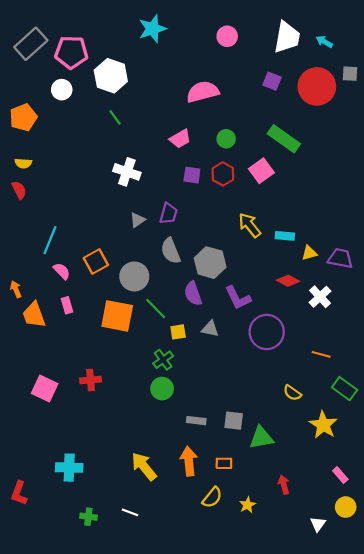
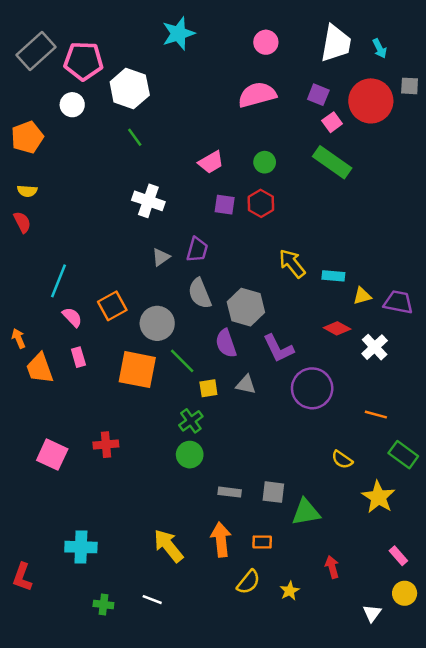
cyan arrow: (324, 42) -> (380, 48), turned -147
pink semicircle: (203, 92) -> (257, 95), moved
pink square: (261, 171) -> (332, 122), moved, size x0.7

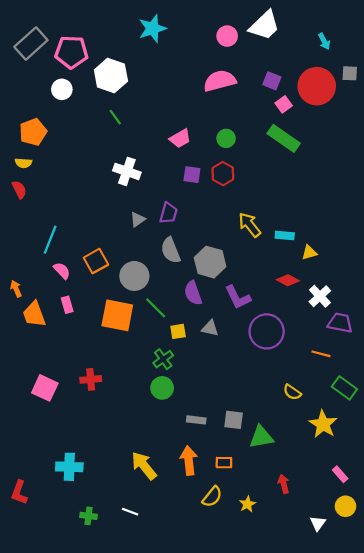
white trapezoid: (336, 43) -> (264, 25), moved, turned 36
orange pentagon: (27, 137) -> (33, 132), moved
purple trapezoid: (398, 302) -> (340, 323), moved

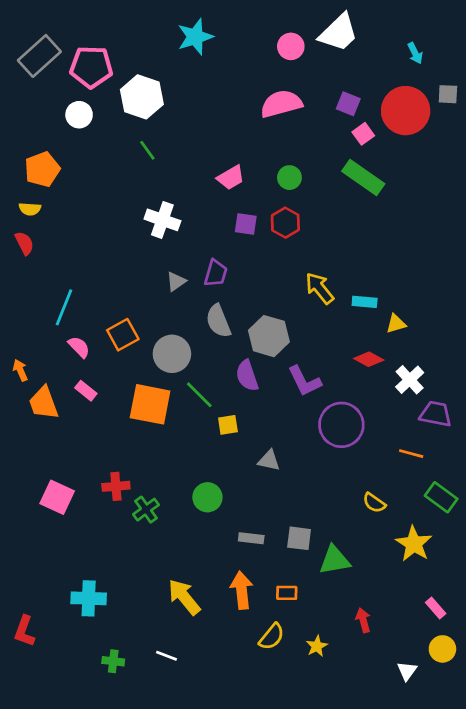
pink rectangle: (67, 305) -> (86, 391), turned -35
gray triangle: (210, 328) -> (269, 460), moved
green cross: (163, 359) -> (146, 510), moved

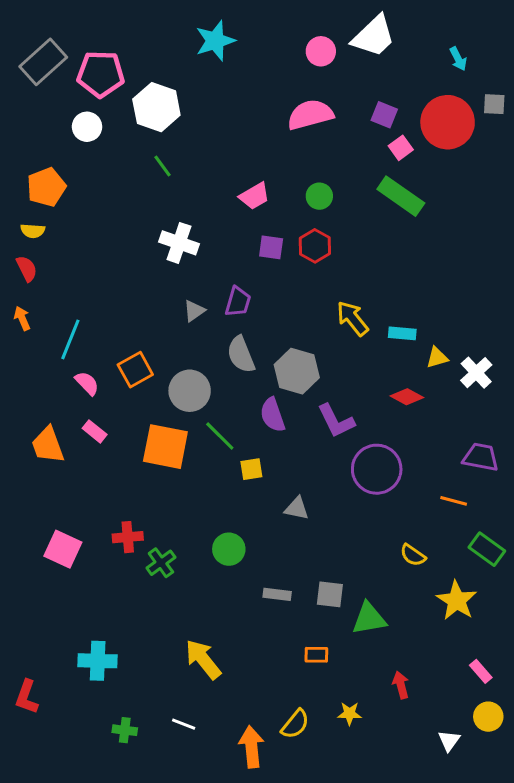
orange arrow: (20, 370) -> (22, 318), moved
white cross: (410, 380) -> (476, 373), moved
orange arrow: (242, 590) -> (251, 747), moved
yellow semicircle: (272, 637) -> (295, 724), moved
yellow star: (317, 646) -> (350, 714), turned 30

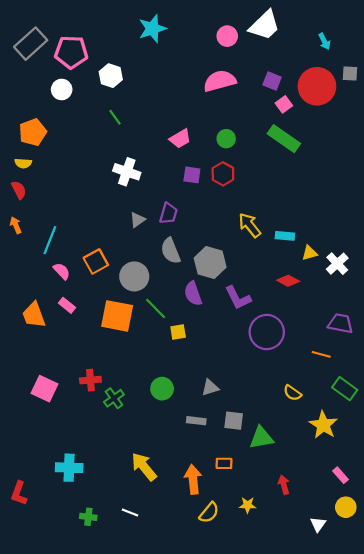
white hexagon: (156, 107) -> (111, 76), size x0.7
gray triangle: (297, 508) -> (210, 388), moved, turned -30
orange arrow: (251, 747) -> (193, 479), moved

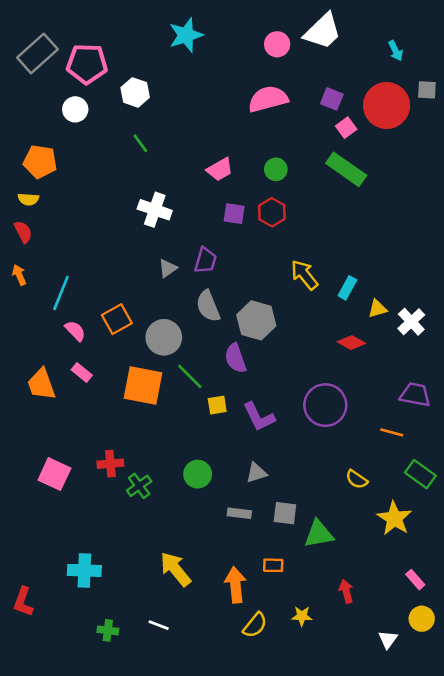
orange pentagon: (33, 132) -> (40, 161), turned 30
cyan rectangle: (285, 236) -> (347, 288), turned -66
purple L-shape: (238, 298) -> (259, 417), moved

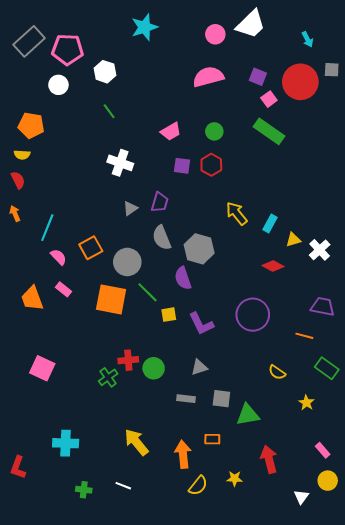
red cross: (110, 464) -> (128, 360), moved
yellow star: (394, 518) -> (306, 403), size x0.6
red arrow: (346, 591) -> (269, 459), size x1.5

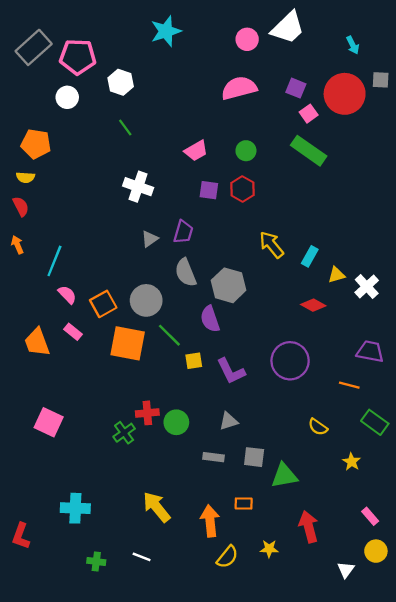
orange square: (91, 248) -> (103, 304), moved

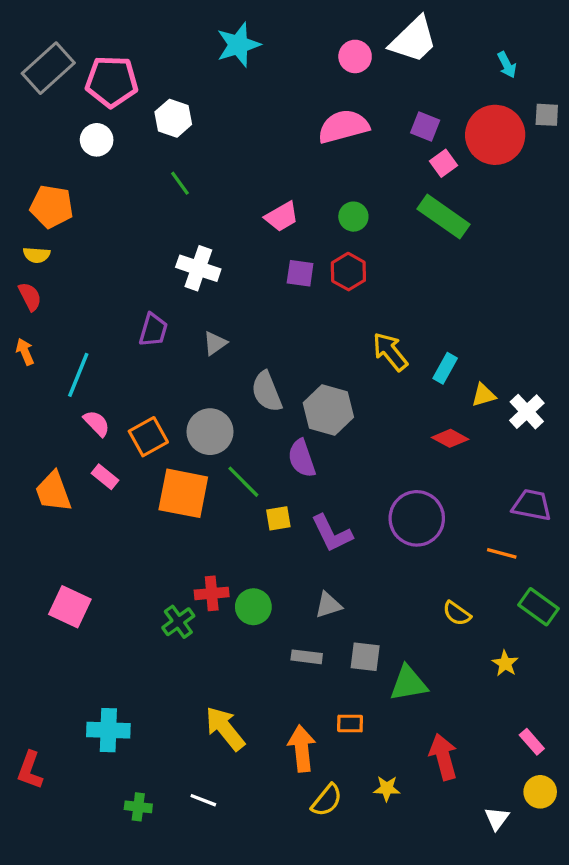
purple trapezoid: (183, 232) -> (153, 330), moved

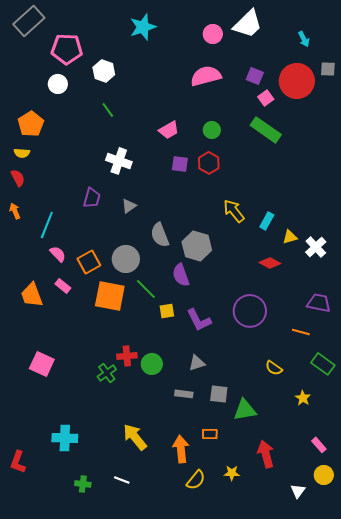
gray rectangle: (48, 68) -> (29, 21), moved
orange pentagon: (52, 207) -> (31, 124), turned 30

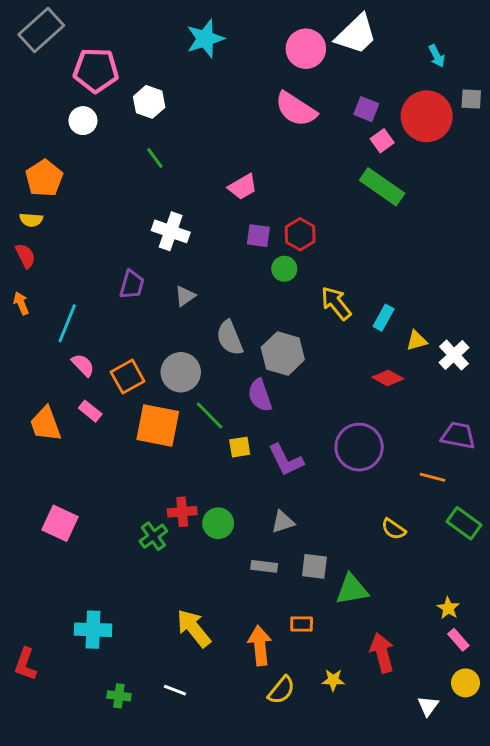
pink circle: (213, 34) -> (306, 49), size x1.4
pink semicircle: (206, 76) -> (296, 109), turned -132
green circle: (212, 130) -> (284, 269), moved
yellow star: (303, 398) -> (448, 608), moved

